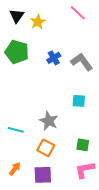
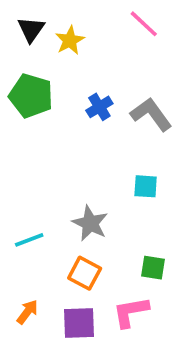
cyan line: (16, 130) -> (29, 240), turned -35
pink L-shape: (85, 170) -> (131, 312), moved

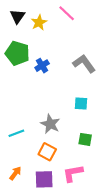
pink line: (144, 24) -> (67, 13), moved
blue cross: (99, 107) -> (42, 66), moved
green square: (153, 268) -> (85, 139), moved

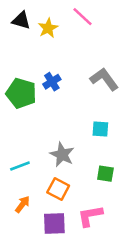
black triangle: (17, 16) -> (21, 20), turned -49
green pentagon: (17, 53) -> (21, 93), moved
orange arrow: (15, 173) -> (22, 204), moved

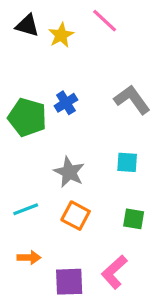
gray star: (62, 155) -> (69, 172), moved
orange square: (58, 189) -> (76, 216), moved
orange arrow: (22, 204) -> (29, 258), turned 54
pink L-shape: (90, 216) -> (114, 272), turned -32

